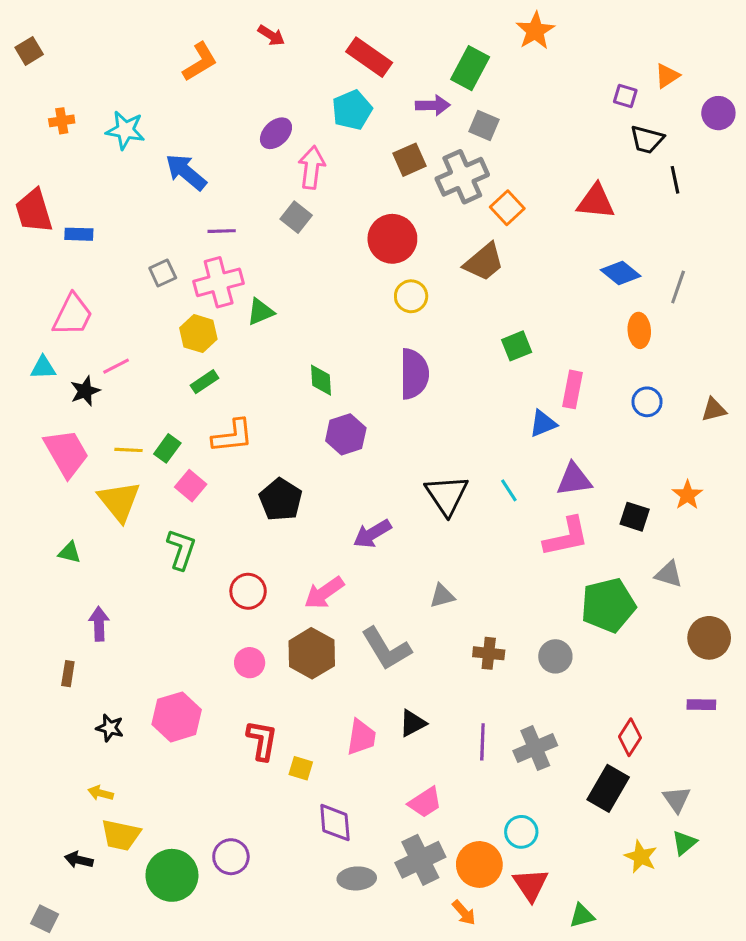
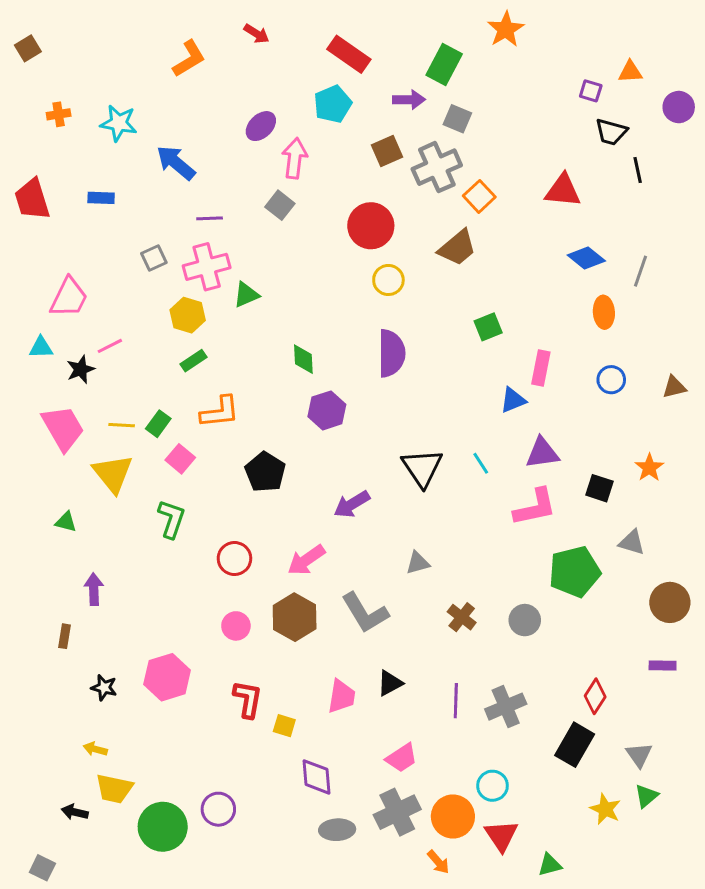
orange triangle: (667, 76) -> (630, 72), turned 30
blue rectangle: (79, 234) -> (101, 198), moved
brown cross: (489, 653) -> (462, 617), turned 32

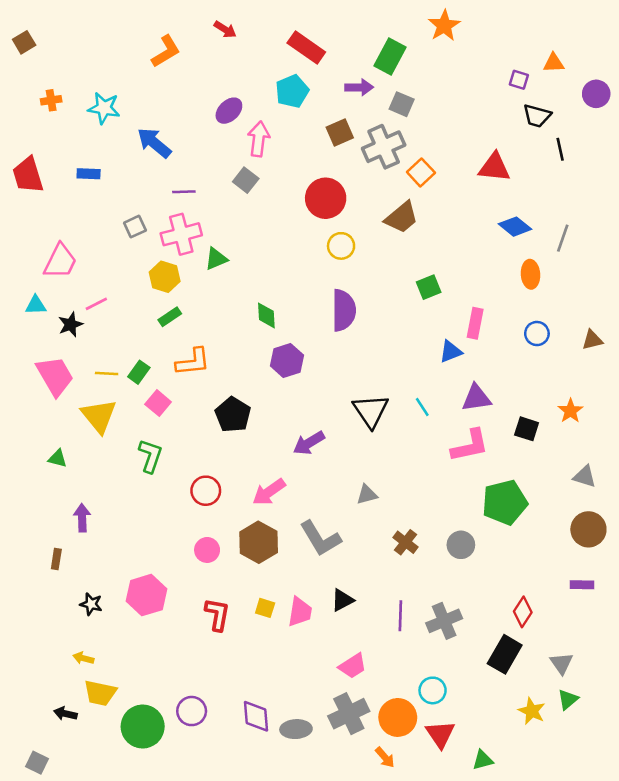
gray triangle: (632, 542) -> (585, 477), moved
yellow square: (284, 726) -> (265, 608), moved
purple diamond: (317, 777) -> (256, 716), moved

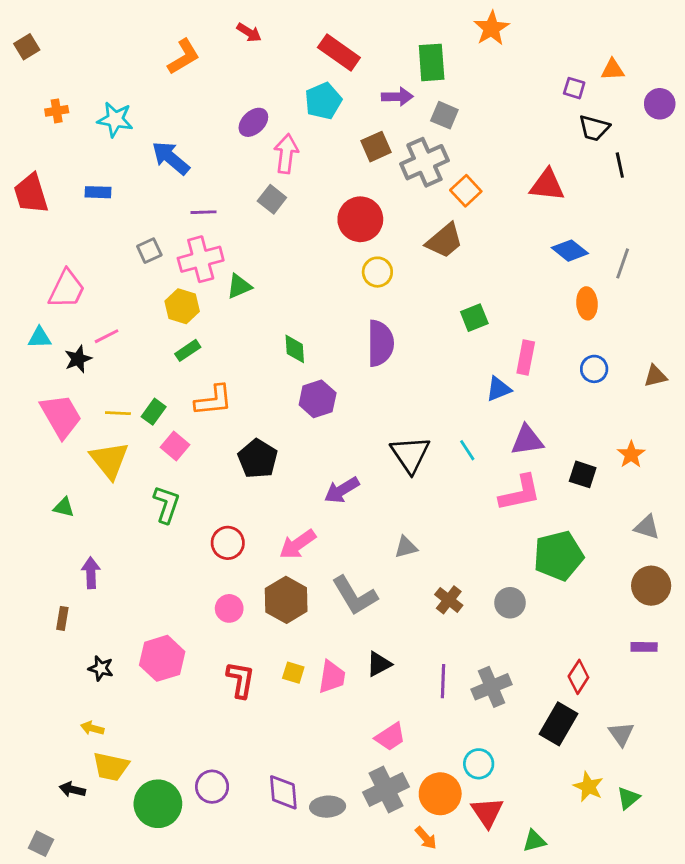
green rectangle: (390, 56) -> (432, 62), turned -32
green triangle: (568, 699) -> (628, 798), moved

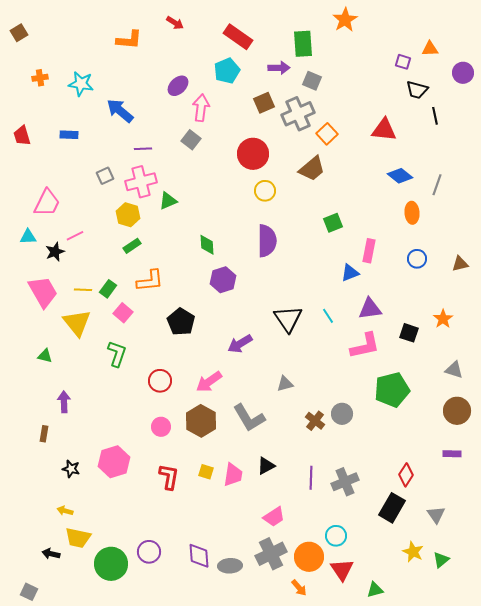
orange L-shape: (184, 57) -> (129, 40), turned 36
red trapezoid: (31, 194) -> (22, 136), size x0.7
gray circle: (510, 603) -> (342, 414), moved

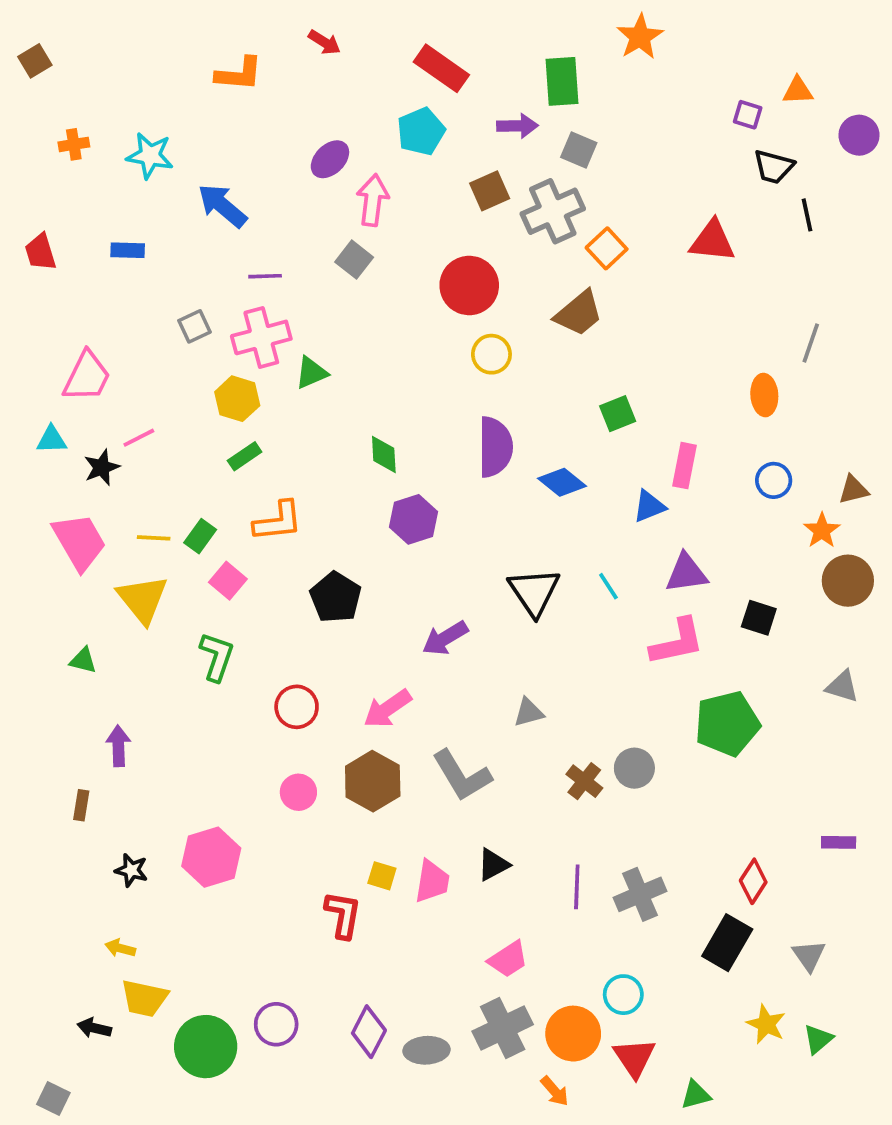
blue diamond: (400, 176) -> (562, 482), moved
orange star: (443, 319) -> (822, 531), moved
brown circle: (457, 411) -> (848, 581), moved
red L-shape: (169, 477) -> (343, 915), moved
purple diamond: (199, 556) -> (369, 1032), turned 32

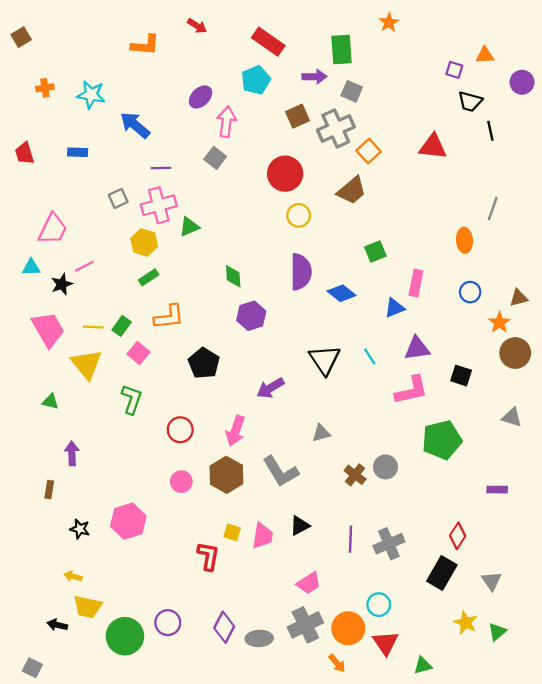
orange star: (640, 37) -> (389, 22), size x0.7
pink arrow: (388, 709) -> (235, 431), turned -36
purple rectangle: (839, 842) -> (497, 490), moved

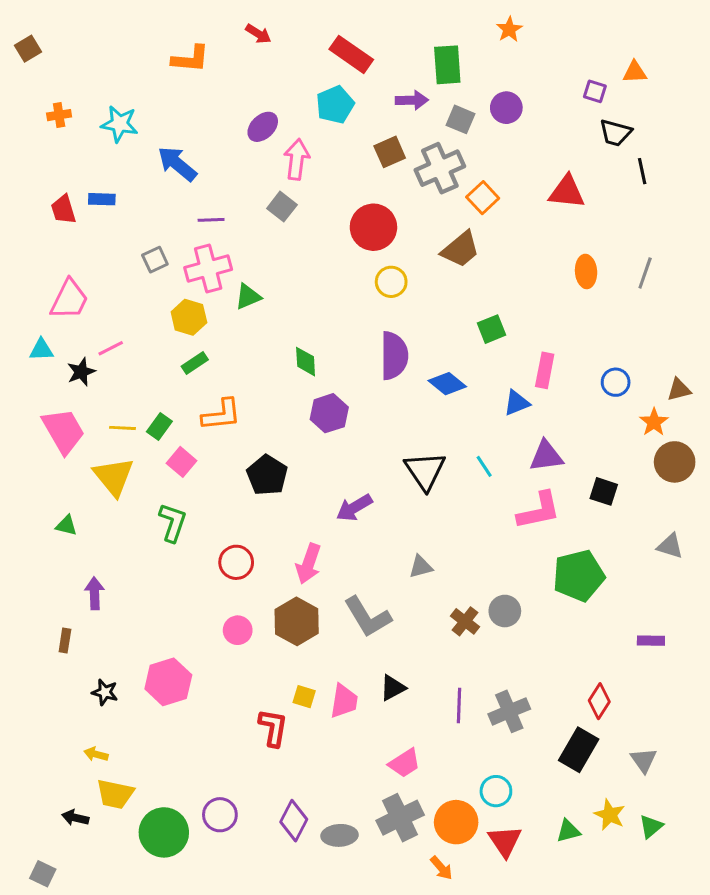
purple circle: (522, 82) -> (506, 108), moved
red trapezoid: (25, 153) -> (63, 209), moved
orange ellipse: (464, 240) -> (586, 271), moved
green triangle: (423, 666) -> (568, 831), moved

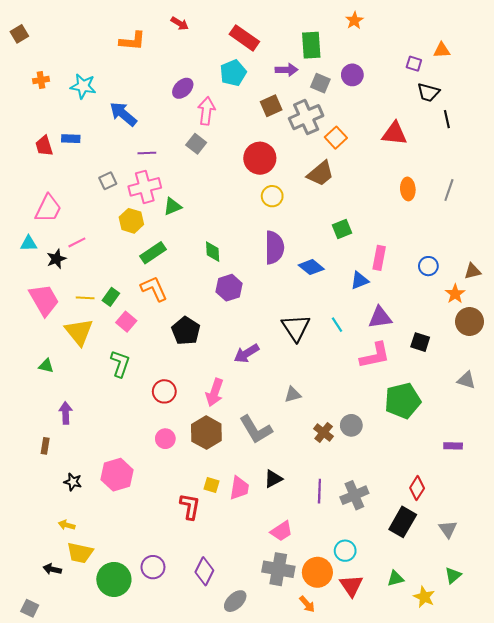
green rectangle: (195, 363) -> (153, 253), moved, size x1.4
orange L-shape: (221, 415) -> (154, 289), turned -108
yellow star: (610, 815) -> (424, 597), moved
gray cross: (400, 818) -> (278, 569), turned 36
gray ellipse: (339, 835) -> (235, 601), moved, turned -40

